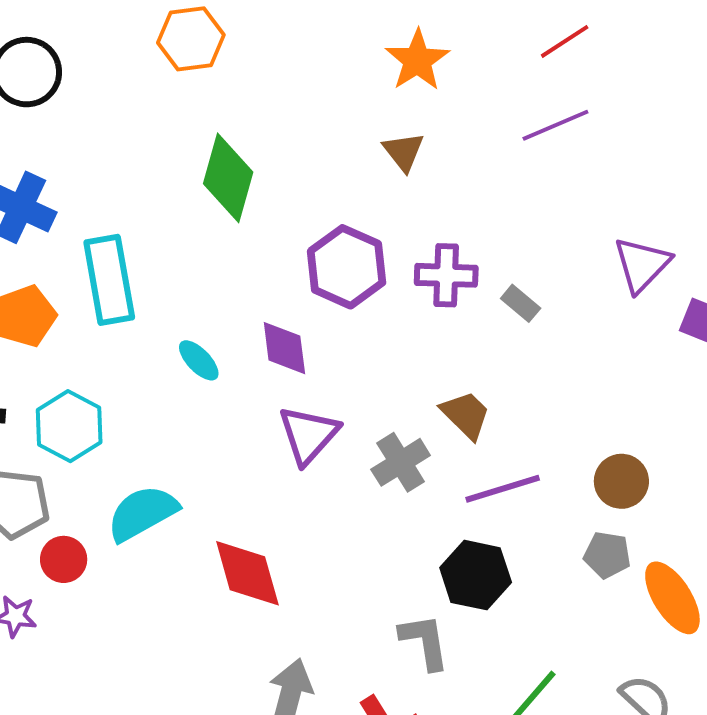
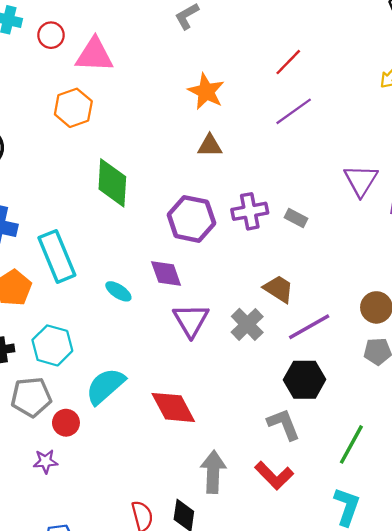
brown triangle: (404, 152) -> (210, 146), turned -40

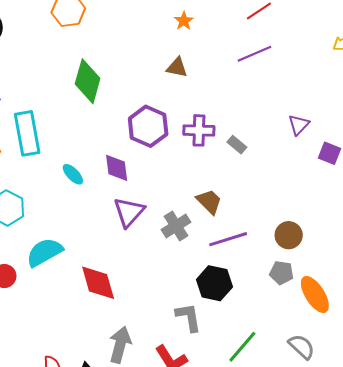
orange star: (206, 91) -> (184, 21), size x0.6
purple triangle: (361, 180) -> (299, 125), size x0.7

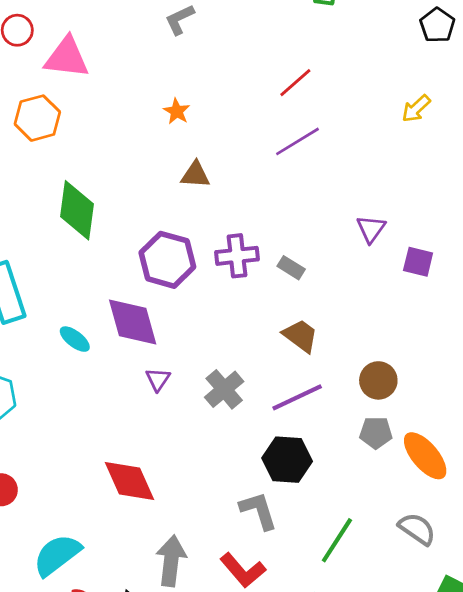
orange star: (184, 21) -> (177, 111), moved
purple diamond: (117, 168) -> (133, 322), size x1.4
brown trapezoid: (209, 202) -> (300, 336), moved
purple triangle: (129, 212) -> (158, 379), size x0.6
cyan semicircle: (44, 252) -> (57, 555), moved

